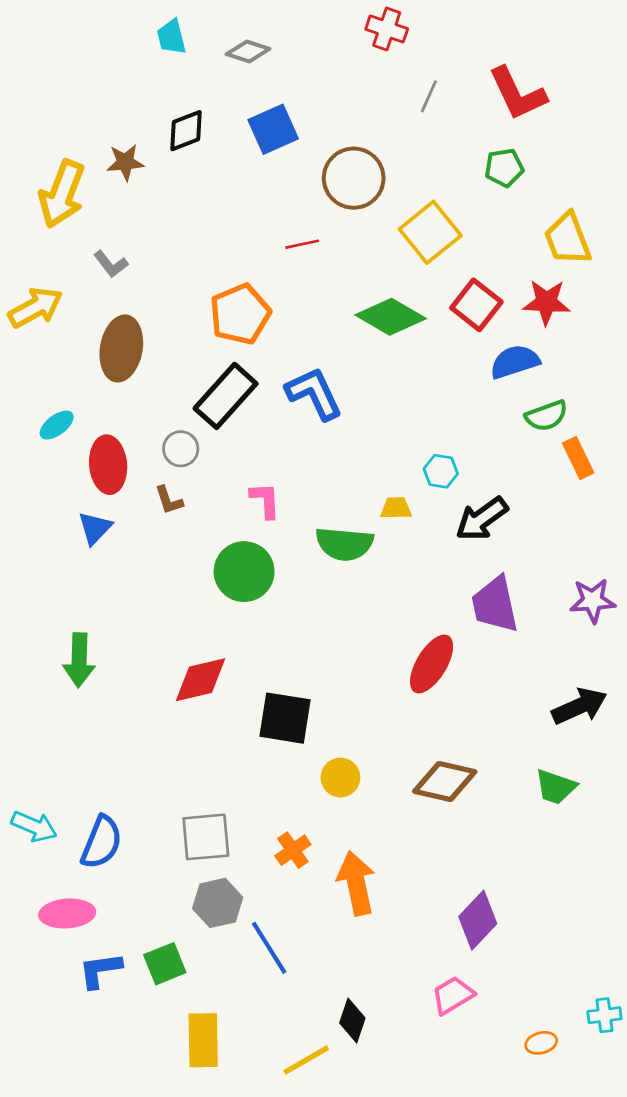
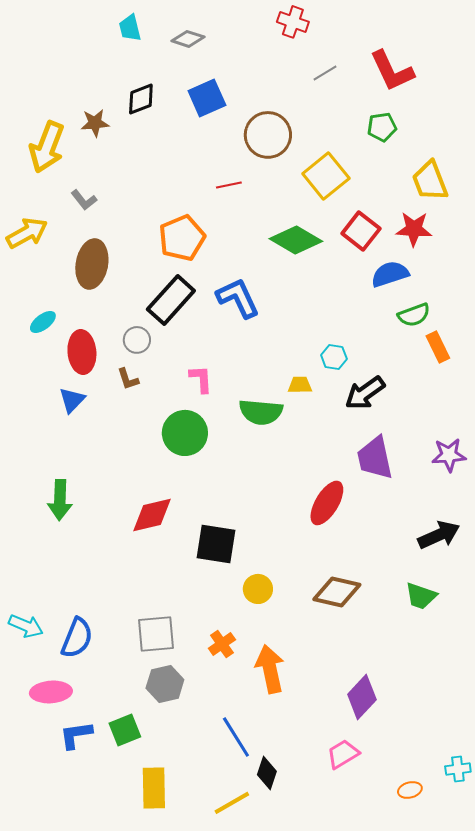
gray line: (429, 96) -> (325, 73), turned 35
blue line: (269, 948) -> (236, 737), moved

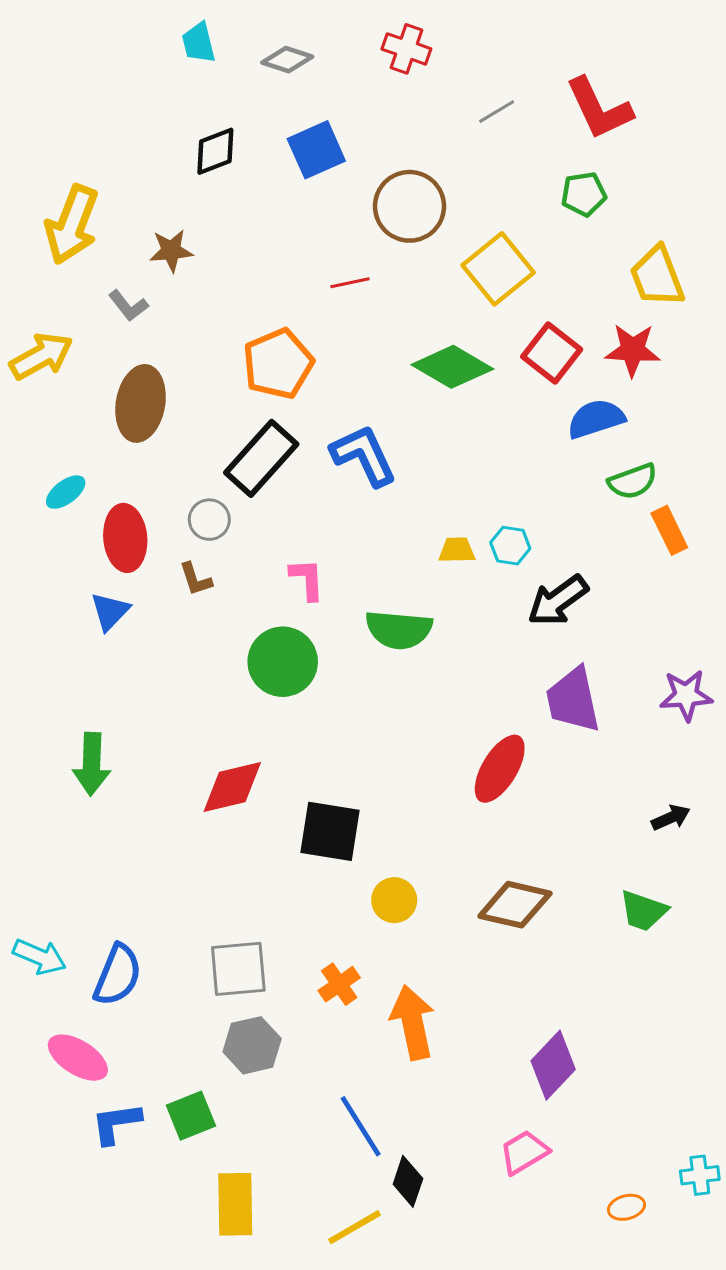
red cross: (293, 22) -> (406, 49), moved
brown star: (95, 123) -> (171, 251), moved
yellow trapezoid: (300, 385) -> (457, 550), moved
black arrow: (439, 535) -> (671, 818), size x0.6
pink ellipse: (51, 692) -> (78, 1058), turned 36

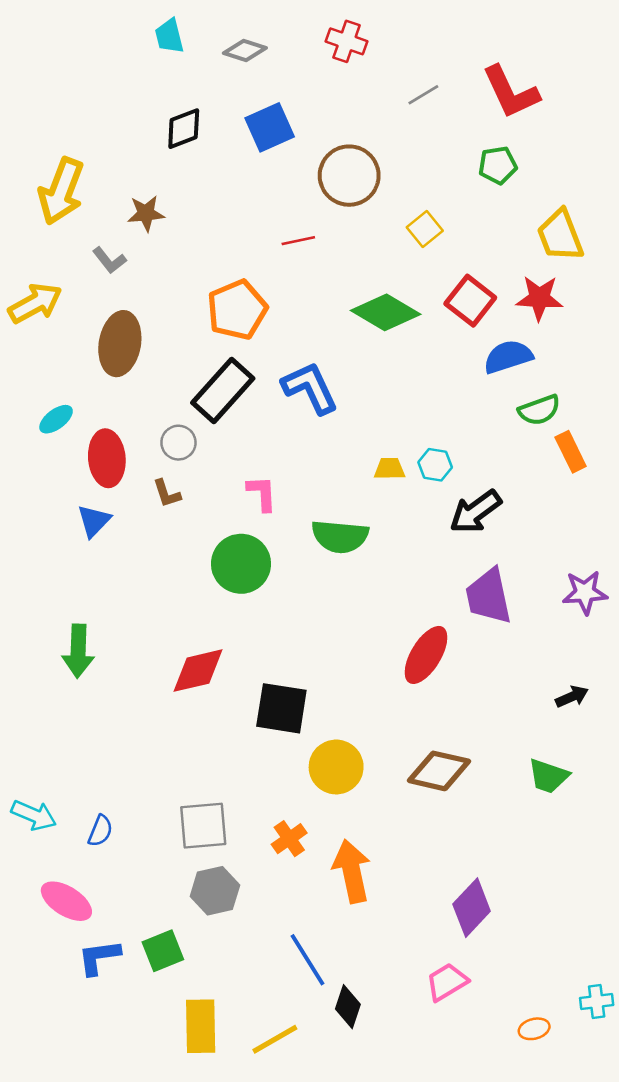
yellow square: (498, 269) -> (425, 229), size x0.6
yellow circle: (394, 900) -> (336, 767), size x1.4
blue semicircle: (118, 975) -> (100, 831), size x0.6
yellow line: (354, 1227) -> (275, 1039), moved

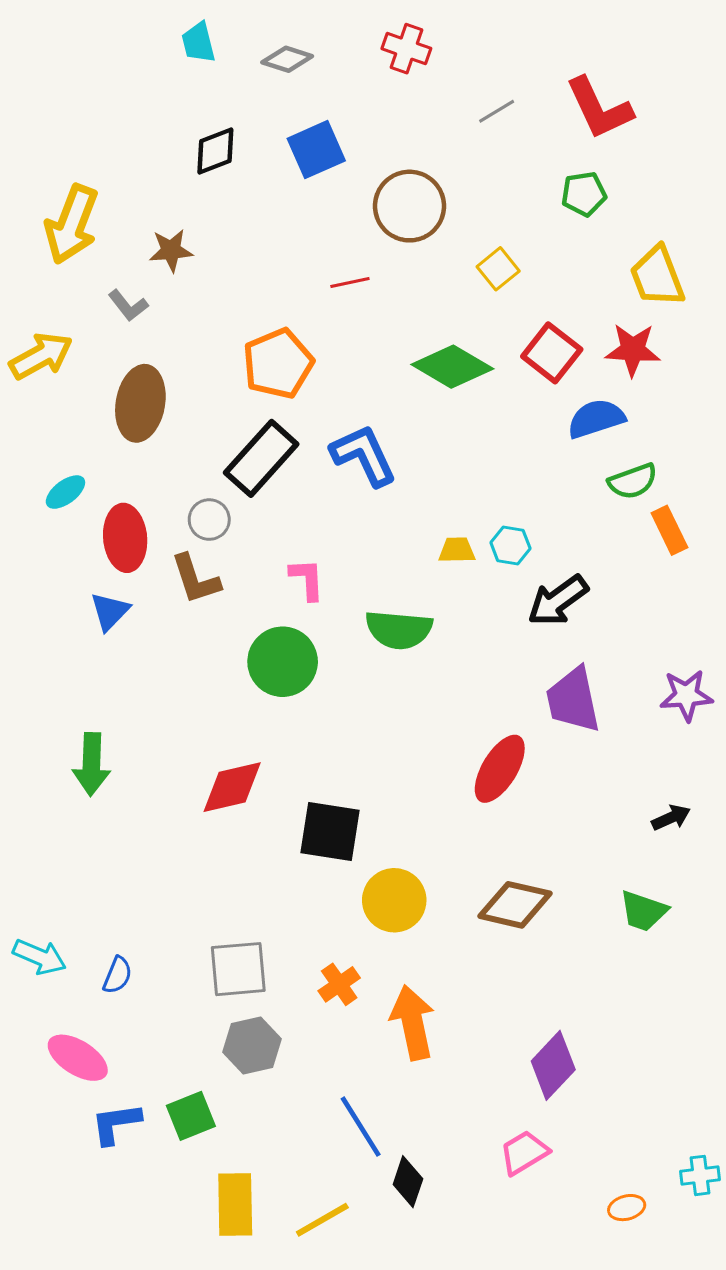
brown L-shape: (167, 493) -> (195, 579), size x1.5

